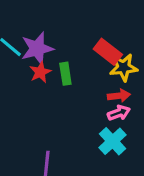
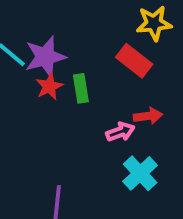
yellow star: (124, 67) -> (154, 23), moved
pink arrow: (119, 113) -> (120, 132), moved

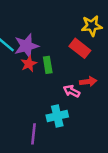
pink arrow: (120, 132) -> (72, 91), turned -133
cyan cross: (140, 173) -> (57, 116), moved, turned 30

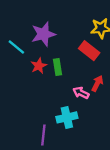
purple star: (26, 46) -> (43, 34), moved
red arrow: (88, 82) -> (97, 83), turned -56

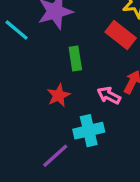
red star: (39, 66) -> (59, 95), moved
purple line: (43, 135) -> (55, 156), turned 42

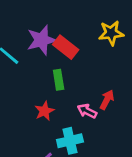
red rectangle: (121, 35) -> (66, 47), moved

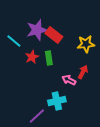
yellow star: (111, 33) -> (86, 44), moved
red star: (44, 111) -> (32, 57), moved

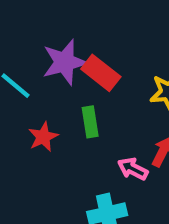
red star: (32, 57) -> (43, 137), moved

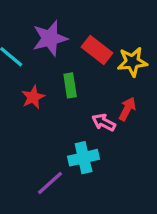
red rectangle: (101, 73) -> (97, 50), moved

